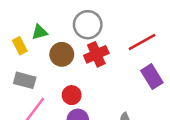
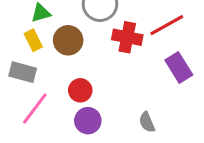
yellow rectangle: (20, 46) -> (33, 40), moved
red cross: (96, 54) -> (127, 37), moved, turned 35

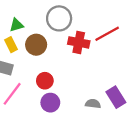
purple rectangle: (179, 68) -> (116, 97), moved
gray semicircle: (147, 122) -> (93, 104), turned 120

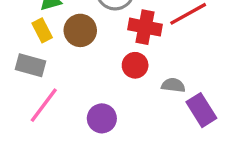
red circle: (45, 81) -> (135, 65), moved
gray semicircle: (93, 104) -> (173, 85), moved

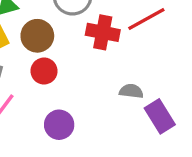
red circle: (135, 65) -> (44, 71), moved

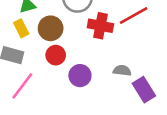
purple circle: (59, 125) -> (80, 76), moved

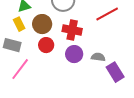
red cross: (100, 26) -> (72, 30), moved
purple circle: (80, 76) -> (74, 54), moved

